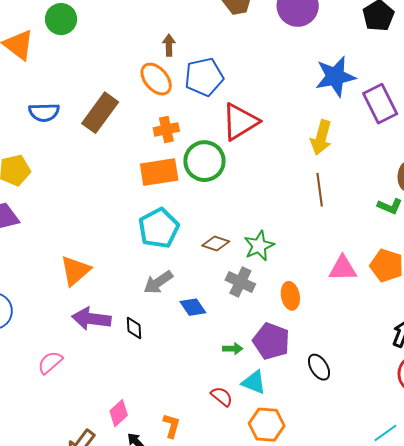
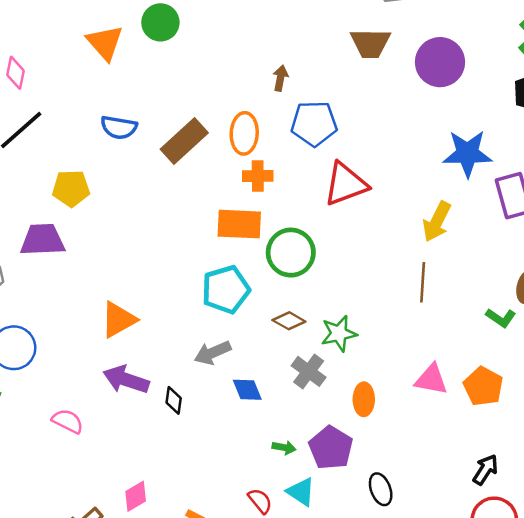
orange ellipse: (156, 79) -> (244, 133), moved, turned 32
green circle: (204, 161) -> (291, 253), moved
pink semicircle: (50, 362) -> (68, 421), turned 56

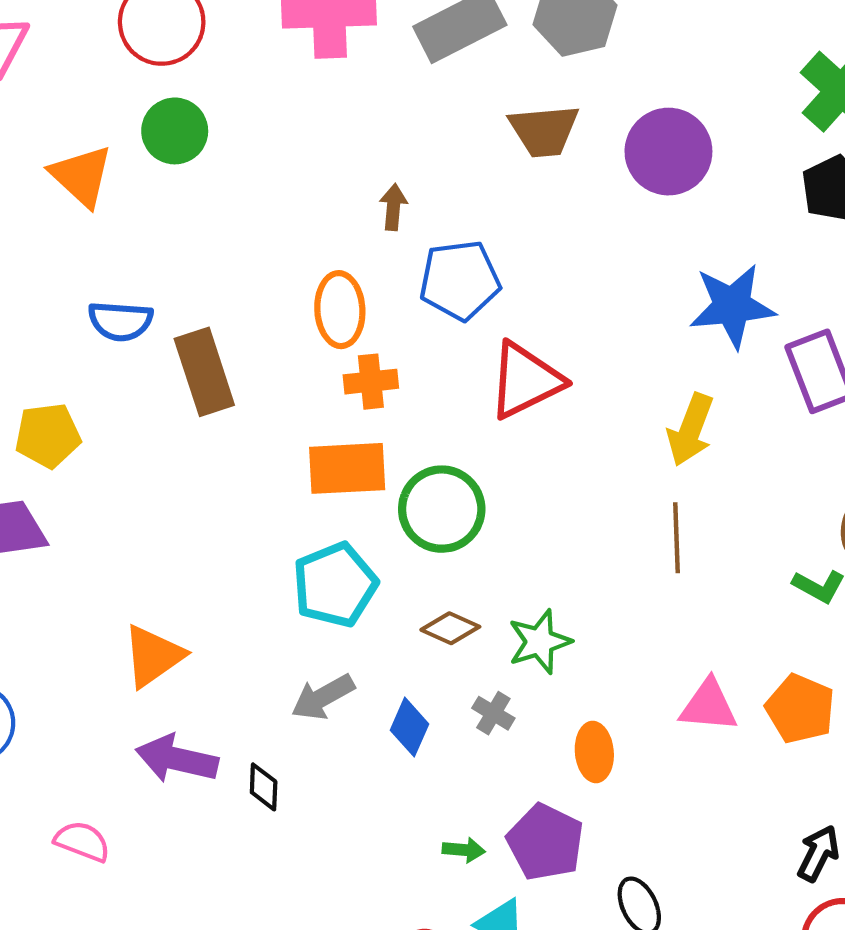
brown rectangle: (184, 141) -> (204, 372), moved, turned -60
gray cross: (309, 371) -> (493, 713), size x0.7
blue diamond: (247, 390) -> (409, 727), moved, turned 52

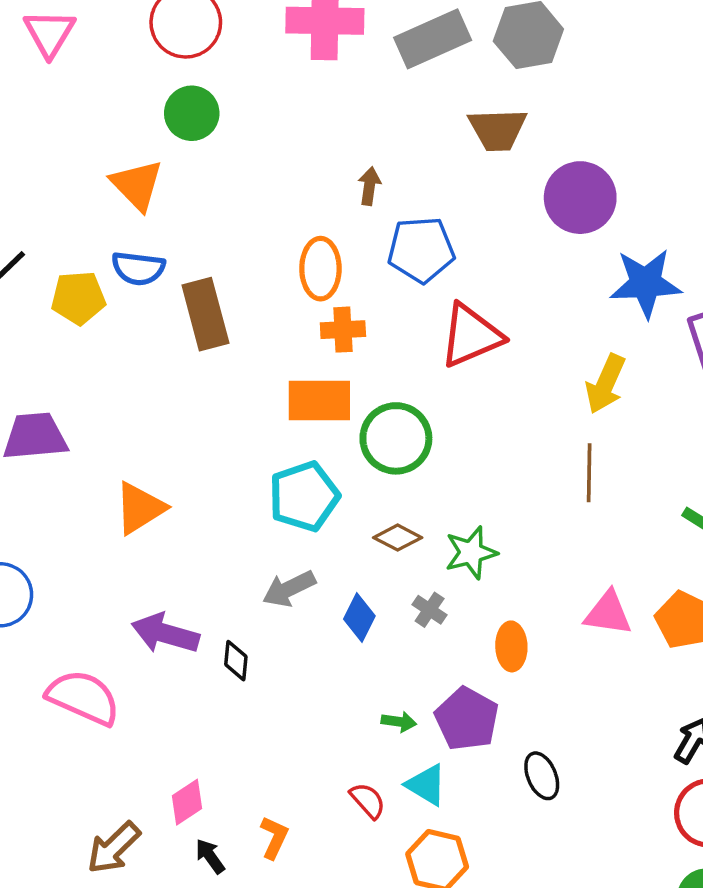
purple circle: (668, 152) -> (580, 198), moved
orange triangle: (81, 176) -> (137, 185), moved
yellow pentagon: (48, 436) -> (78, 298), moved
orange triangle: (153, 656) -> (140, 508), moved
pink semicircle: (82, 841) -> (83, 698), size x1.6

